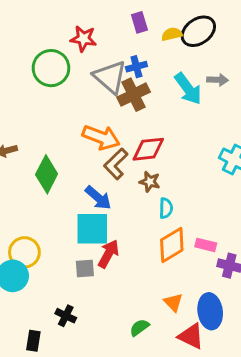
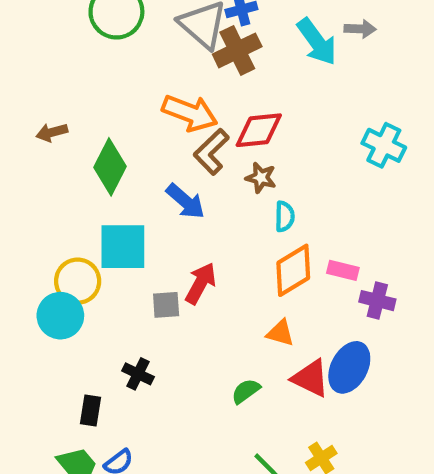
cyan square: (92, 229) -> (123, 247), moved
orange triangle: (173, 302) -> (280, 333), moved, turned -30
blue ellipse: (210, 311) -> (349, 367), turned 36
red triangle: (191, 336) -> (310, 378), moved

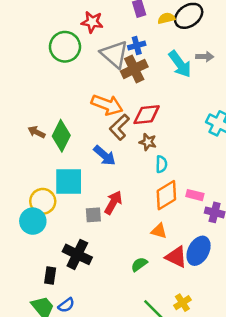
brown arrow: (52, 132) -> (37, 132), moved, turned 42
black cross: (138, 374) -> (77, 254), size x1.6

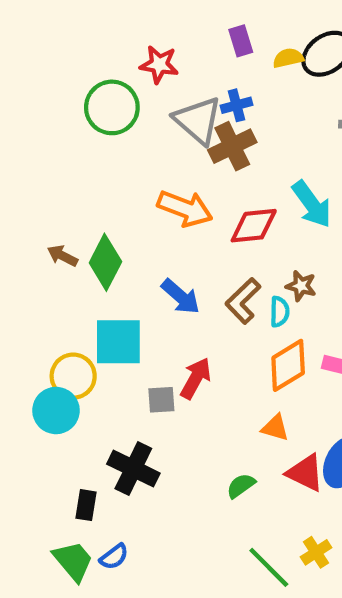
cyan arrow: (180, 64) -> (312, 204), moved
brown L-shape: (119, 127) -> (243, 301), moved
brown star: (148, 142) -> (301, 286), moved

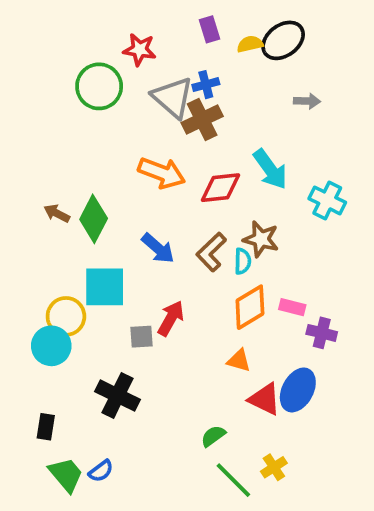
brown star: (301, 286) -> (261, 239), size x1.4
green semicircle: (241, 486) -> (213, 436), moved
black rectangle: (86, 505) -> (46, 427), moved

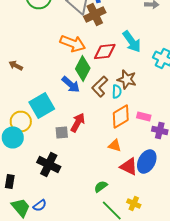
green diamond: (94, 219) -> (83, 68), moved
cyan square: (105, 287) -> (42, 106), turned -30
yellow cross: (274, 467) -> (134, 204), turned -32

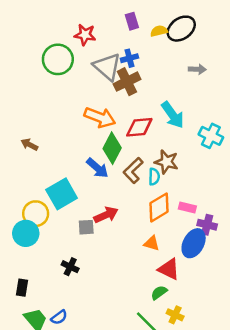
red arrow: (78, 122) -> (106, 215), turned 36
blue ellipse: (147, 162) -> (194, 243), moved
black cross: (49, 164) -> (70, 267), size x0.6
green semicircle: (101, 186) -> (159, 293), moved

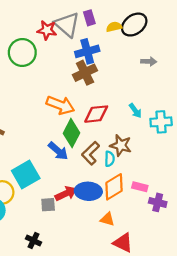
blue cross: (129, 58) -> (87, 51), size x1.5
gray triangle: (107, 67) -> (67, 25), moved
cyan arrow: (173, 115) -> (135, 111), moved, size x0.6
cyan cross: (211, 136) -> (161, 122), turned -30
blue ellipse: (194, 243) -> (88, 191), moved, turned 65

